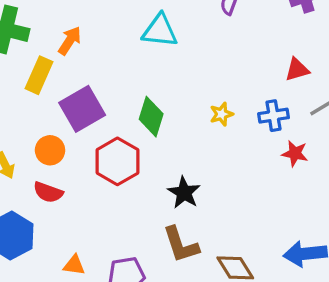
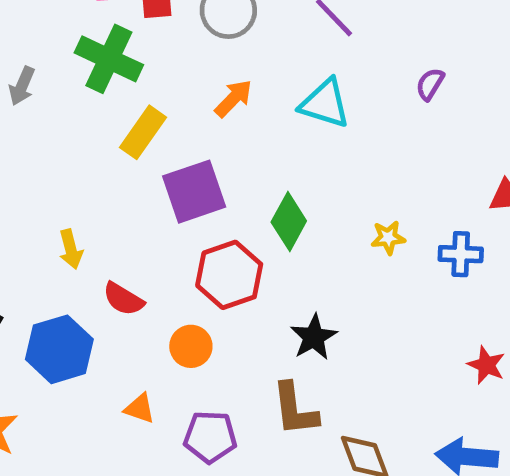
orange arrow: (70, 41) -> (233, 98), moved
orange circle: (50, 150) -> (191, 346), moved
red star: (295, 153) -> (486, 365), moved

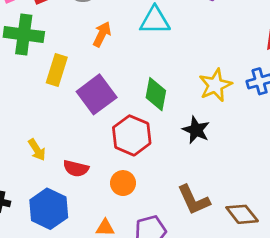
yellow star: (388, 238) -> (215, 85), size x1.6
black star: (314, 337) -> (196, 130), moved

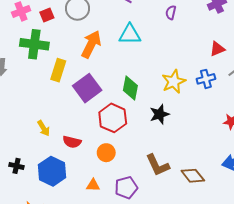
orange arrow: (102, 34) -> (91, 44), size x1.5
black star: (196, 130) -> (159, 114), turned 30

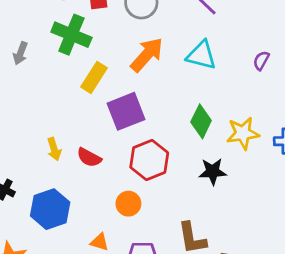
purple semicircle: (171, 12) -> (261, 61), moved
green diamond: (130, 88) -> (201, 121), moved
red semicircle: (72, 142) -> (89, 157), moved

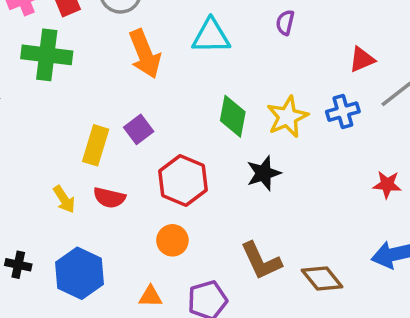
orange arrow: (147, 55) -> (145, 54), turned 132
yellow rectangle: (94, 77) -> (96, 145), moved
purple square: (126, 111) -> (139, 129), size x0.6

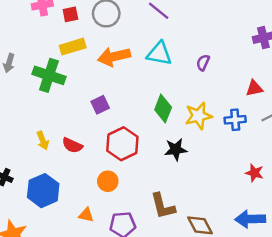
purple semicircle: (285, 23) -> (203, 63), moved
orange arrow: (145, 54) -> (114, 57), turned 88
green cross: (47, 55) -> (49, 75), moved
yellow rectangle: (96, 145) -> (73, 47), moved, turned 45

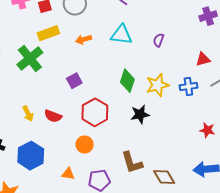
orange arrow: (114, 57) -> (84, 39), size x0.6
green cross: (49, 75) -> (30, 59), turned 36

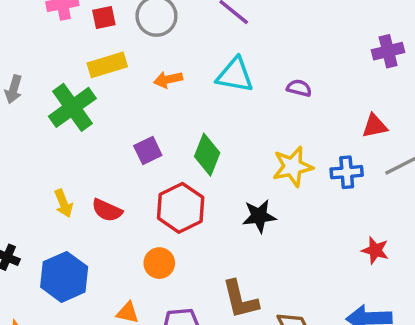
purple semicircle: (159, 40) -> (299, 88), turned 80
green diamond: (127, 81) -> (207, 155), moved

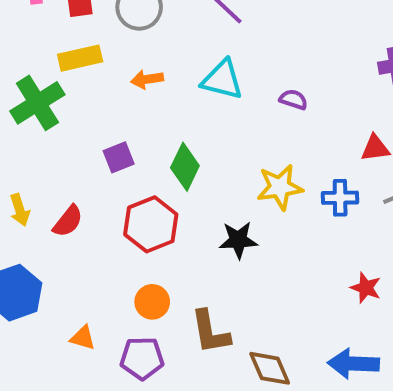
red semicircle: (107, 210) -> (68, 221), turned -80
orange circle: (159, 263) -> (152, 302), moved

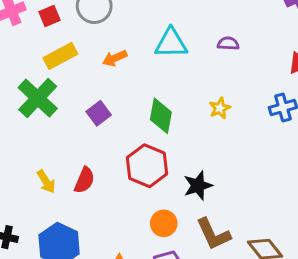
purple square: (119, 157) -> (99, 113), moved
yellow star: (280, 187) -> (220, 108), moved, size x0.6
black star: (238, 240) -> (198, 186), moved

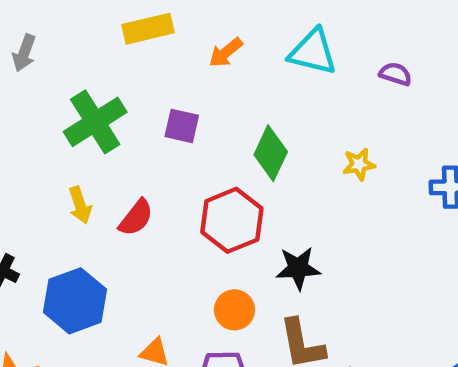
orange arrow: (115, 58) -> (226, 52), turned -30
green cross: (38, 98) -> (95, 122), moved
purple square: (99, 113) -> (182, 126), turned 35

